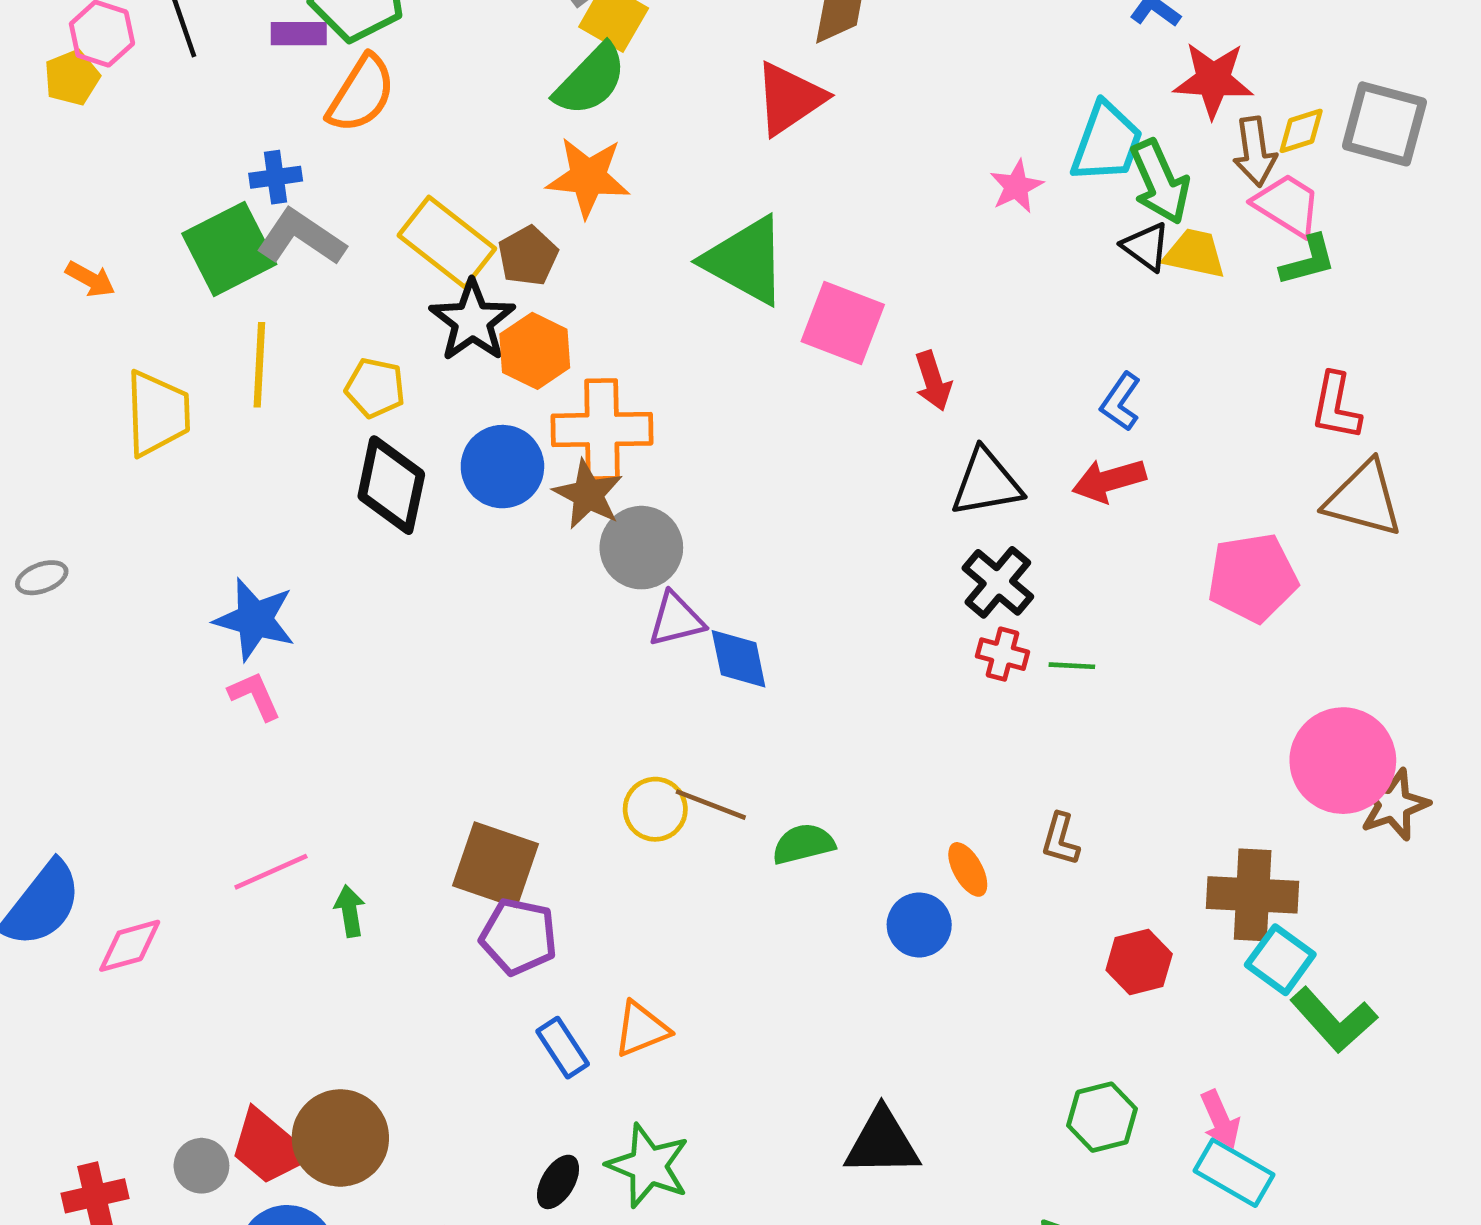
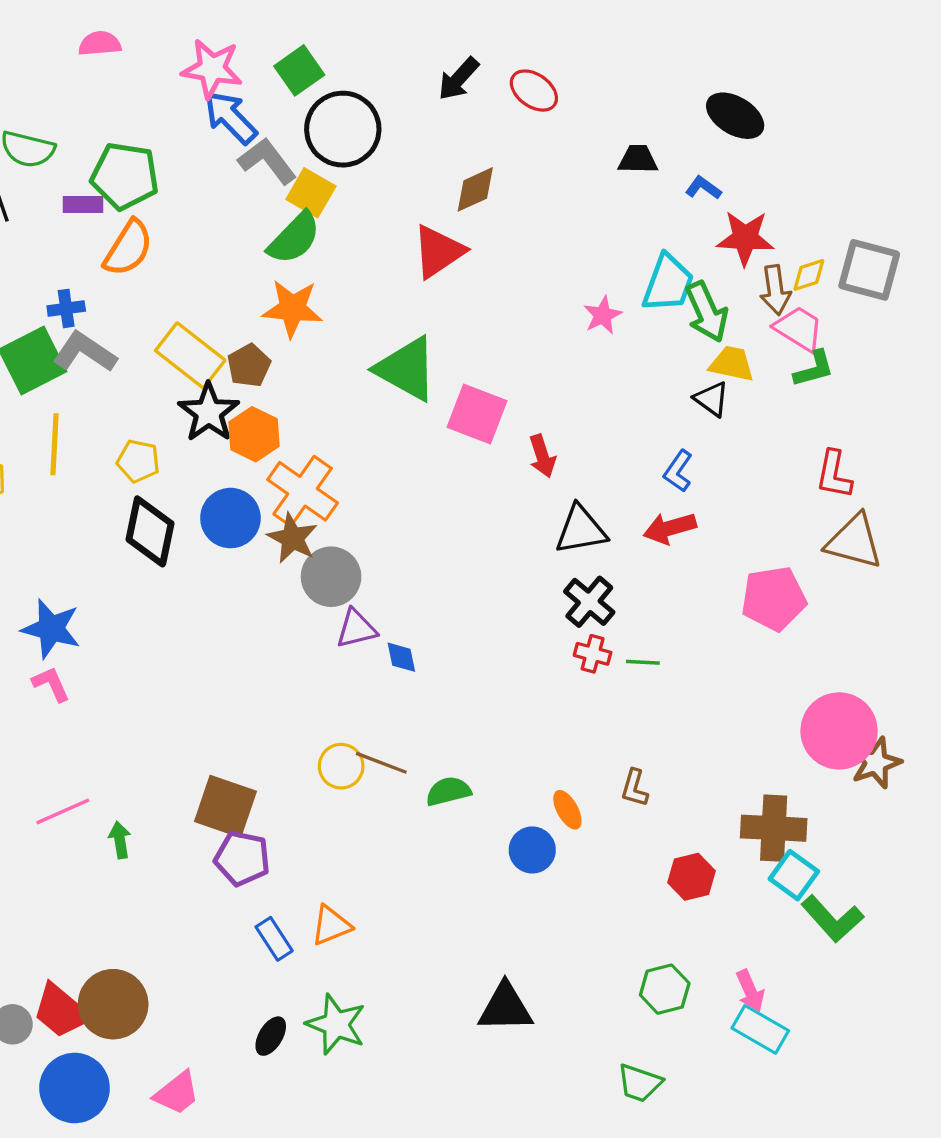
black triangle: (1146, 247) -> (712, 399), moved
orange cross: (602, 430) -> (303, 491), turned 36
blue diamond: (739, 659) -> (401, 657), size x0.7

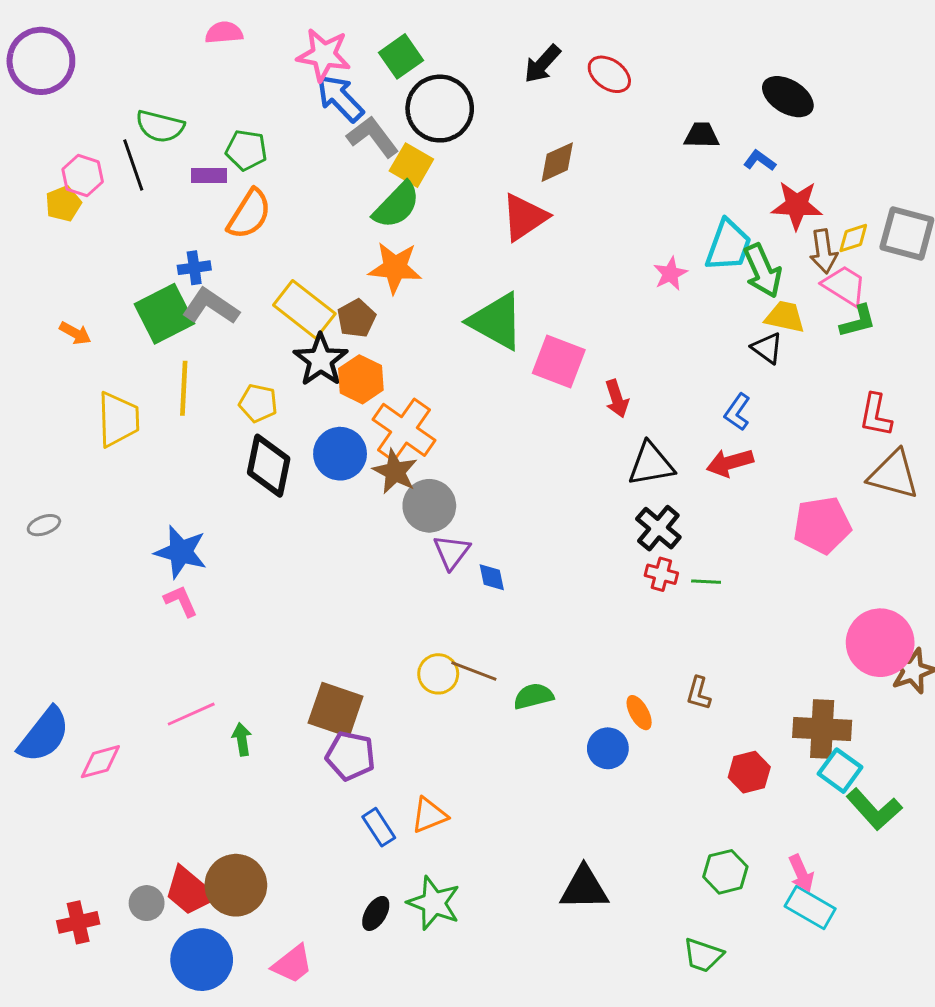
green pentagon: (125, 176) -> (246, 150), size x0.7
purple triangle: (356, 629) -> (452, 552), turned -39

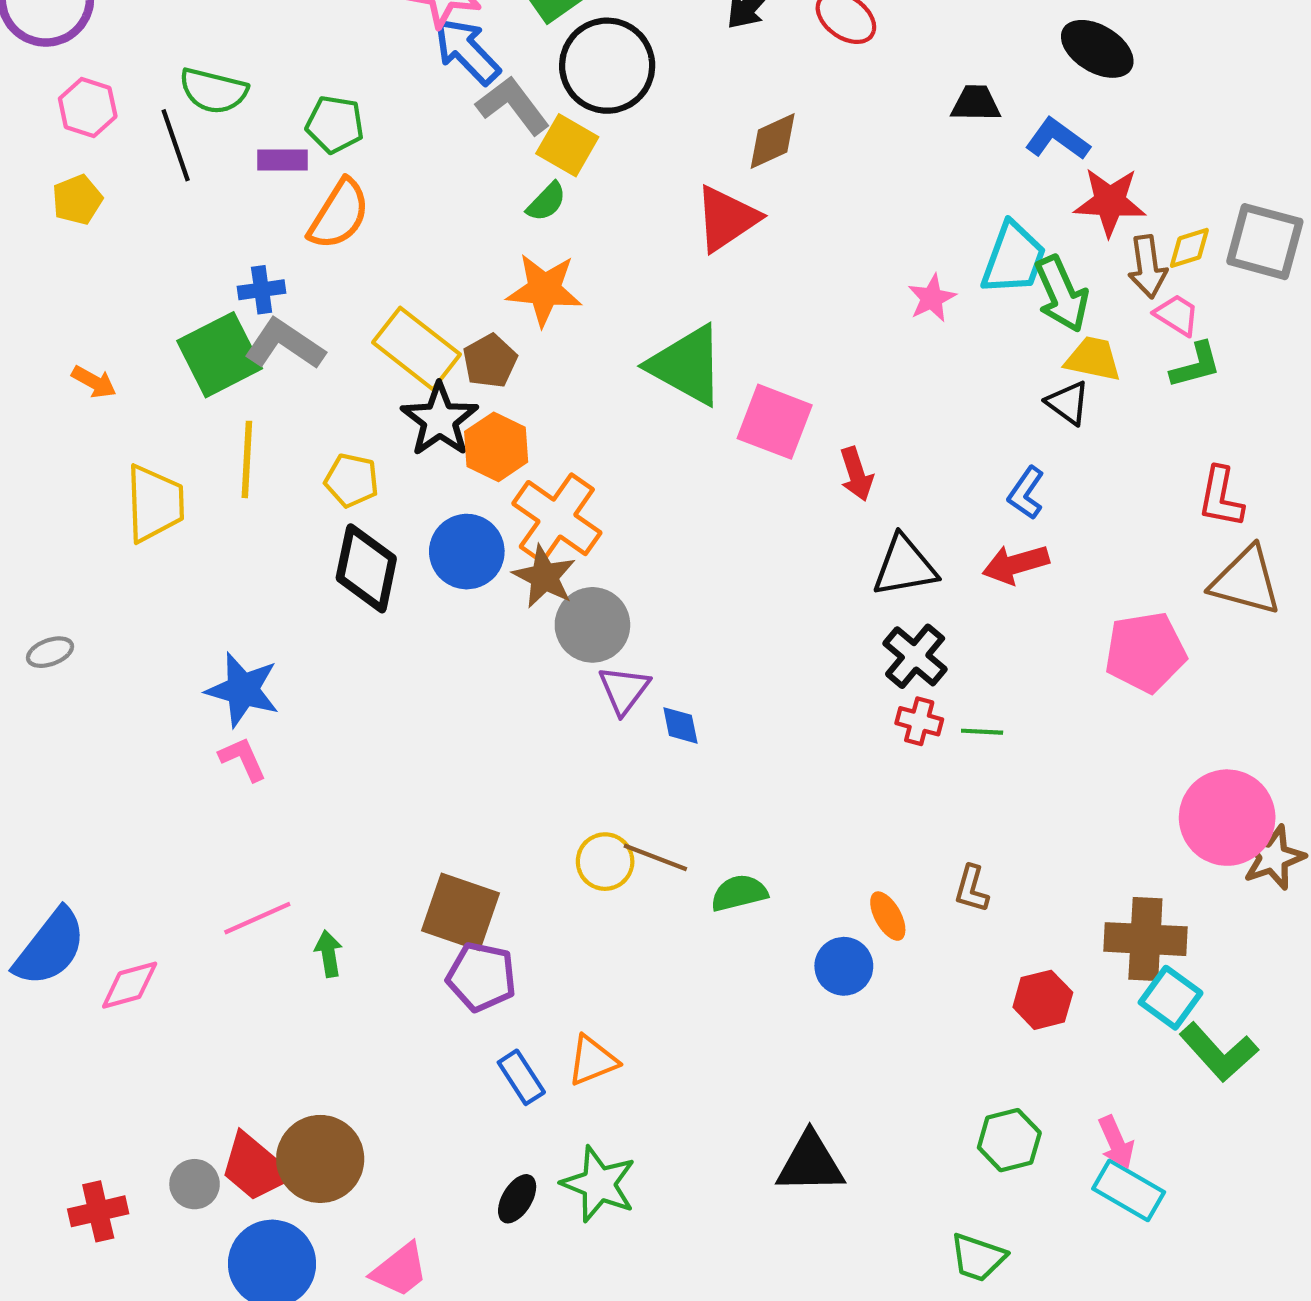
blue L-shape: (760, 161) -> (1057, 139), size x1.4
pink hexagon: (83, 175) -> (88, 108), moved
green semicircle: (397, 205) -> (546, 202), size x0.6
pink trapezoid: (844, 286) -> (1177, 315), size x0.7

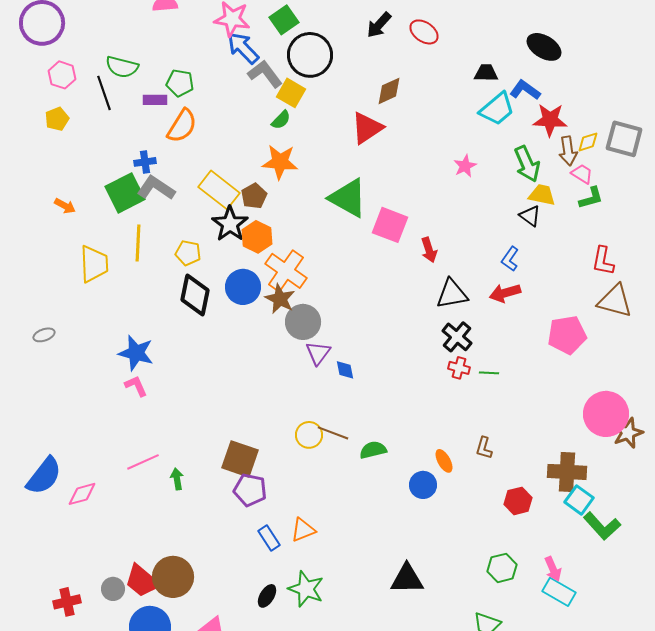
cyan trapezoid: (1013, 258) -> (497, 109), moved, turned 30

